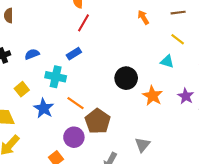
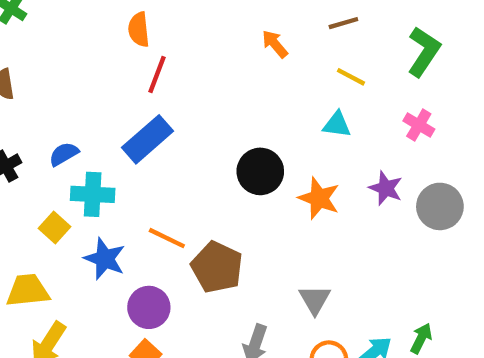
blue rectangle: (74, 54) -> (147, 139), size x1.6
cyan cross: (56, 77) -> (93, 194), moved
purple circle: (74, 137) -> (149, 307), moved

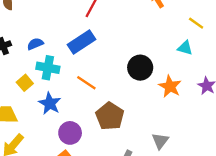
orange line: (167, 238) -> (86, 83), moved

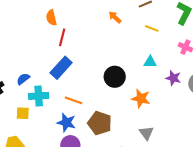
cyan triangle: (185, 48) -> (150, 62), moved
yellow square: (25, 83) -> (23, 113), turned -32
orange star: (170, 86) -> (141, 98), moved
blue star: (50, 103) -> (66, 123), moved

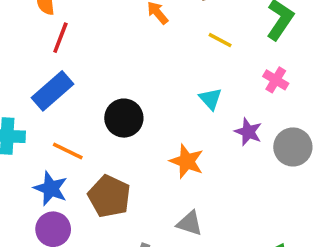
cyan triangle: (150, 62) -> (210, 99), turned 40
black circle: (115, 77) -> (124, 118), moved
gray triangle: (146, 133) -> (190, 223), turned -42

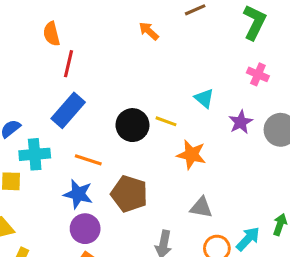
yellow line: (220, 40) -> (166, 121), moved
purple star: (248, 132) -> (241, 122), turned 30

